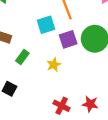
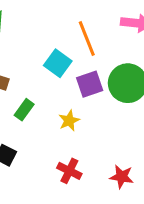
cyan square: (46, 25) -> (58, 63), turned -36
red cross: (62, 106) -> (69, 171), moved

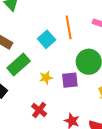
purple square: (90, 84) -> (70, 80), moved
green rectangle: (24, 110) -> (19, 65), size x1.6

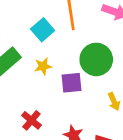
yellow star: (46, 78) -> (43, 66), moved

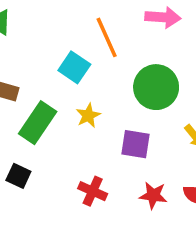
purple square: (72, 83) -> (135, 144), moved, turned 30

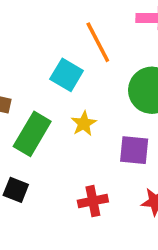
red cross: (93, 191) -> (93, 201), turned -32

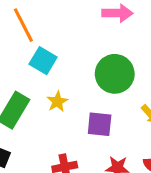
orange line: (98, 42) -> (23, 25), moved

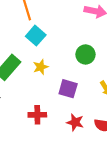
green circle: (115, 74) -> (85, 54), size x0.7

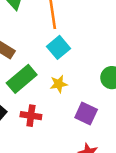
red cross: (37, 115) -> (31, 116), moved

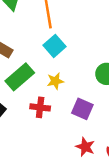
red cross: (31, 116) -> (40, 107), moved

